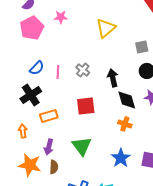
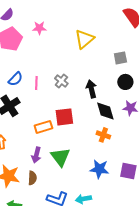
orange rectangle: (49, 116) -> (43, 127), moved
purple arrow: (49, 147) -> (36, 155), moved
blue star: (121, 158) -> (99, 169), turned -30

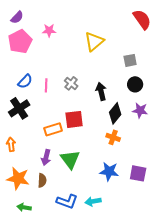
black diamond: (105, 111) -> (115, 113), turned 55

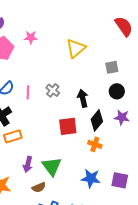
red square: (74, 119) -> (68, 126), moved
orange rectangle: (53, 129) -> (13, 136), moved
brown semicircle: (42, 180) -> (39, 187), moved, turned 64

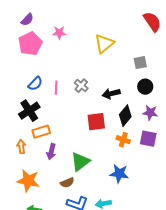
black arrow: (83, 98) -> (111, 94), turned -90
purple arrow: (28, 164) -> (51, 152), moved
green triangle: (52, 166) -> (80, 162), turned 30
purple square: (120, 180) -> (148, 139), moved

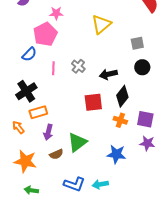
pink pentagon: (30, 44) -> (45, 34), moved
blue semicircle: (35, 84) -> (29, 54), moved
purple star: (150, 113) -> (147, 143), moved
orange arrow: (21, 147) -> (18, 127), turned -32
brown semicircle: (67, 183) -> (56, 154), moved

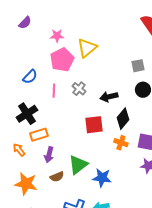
yellow triangle: (101, 24) -> (87, 48), moved
pink pentagon: (45, 34) -> (62, 60), moved
blue star: (116, 154) -> (102, 178), moved

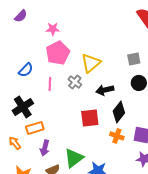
yellow triangle: (87, 48) -> (91, 63), moved

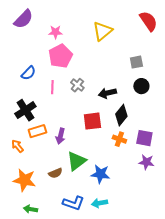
purple semicircle: (21, 16) -> (23, 19), size x1.5
yellow triangle: (91, 63) -> (102, 31), moved
purple arrow: (45, 148) -> (60, 136), moved

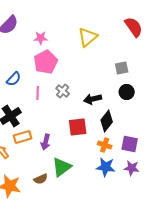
blue star: (100, 174) -> (106, 167), moved

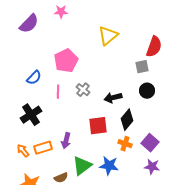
red semicircle: (134, 27) -> (154, 47), moved, turned 55
pink star: (41, 38) -> (61, 12), moved
orange rectangle: (23, 137) -> (43, 148), moved
purple square: (130, 144) -> (150, 143), turned 30
blue star: (106, 167) -> (109, 166), moved

